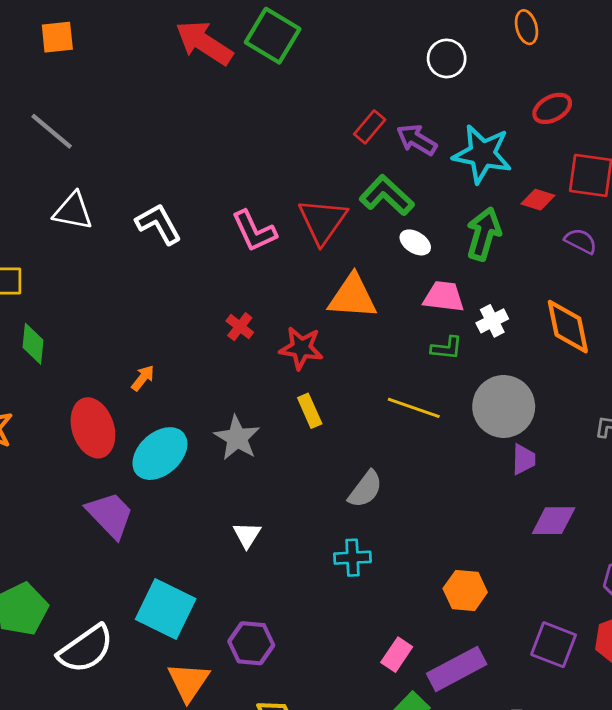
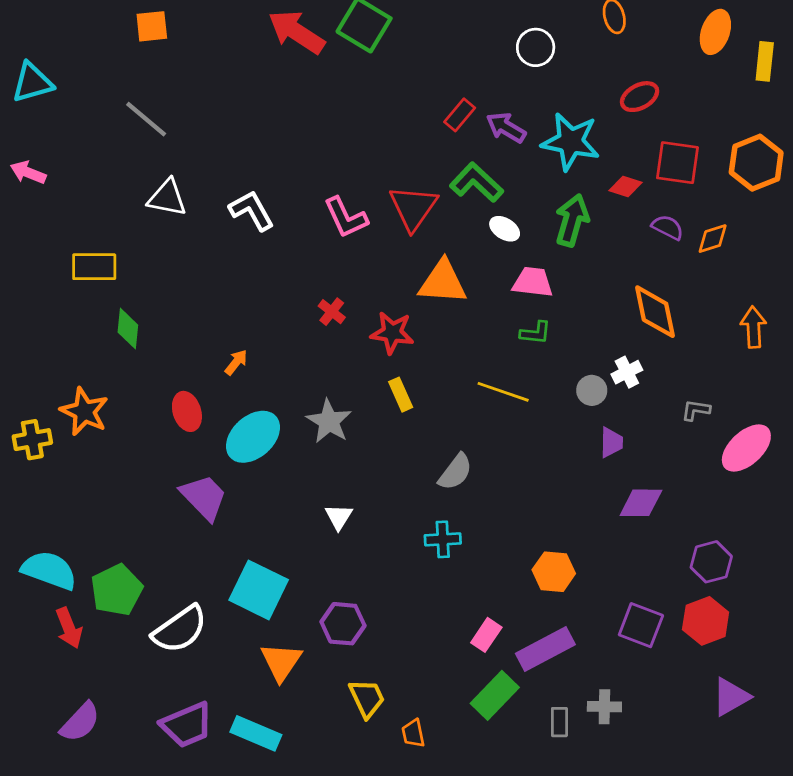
white cross: (492, 321) -> (627, 372), moved
gray circle: (504, 406) -> (592, 390), size x0.5
red ellipse: (93, 428) -> (187, 411), size x0.7

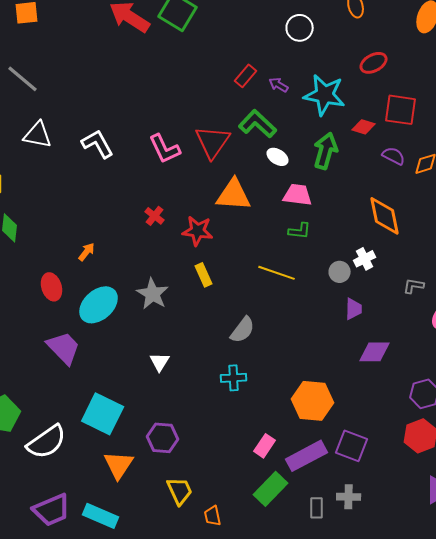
purple arrow: (506, 128) -> (279, 85), size x0.7
orange hexagon: (554, 572) -> (313, 401), size x1.4
purple square: (641, 625) -> (352, 446), moved

